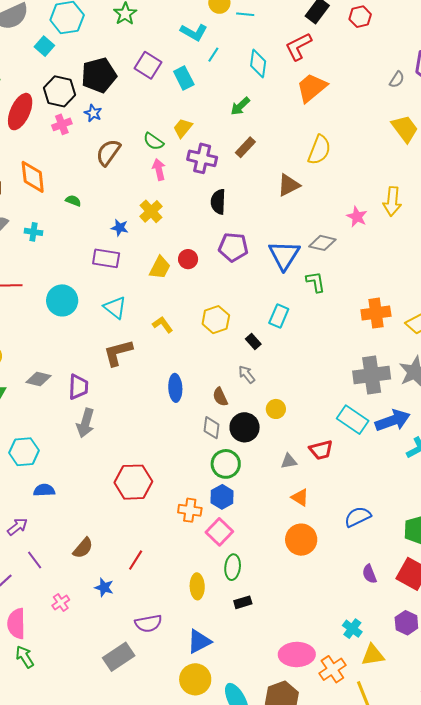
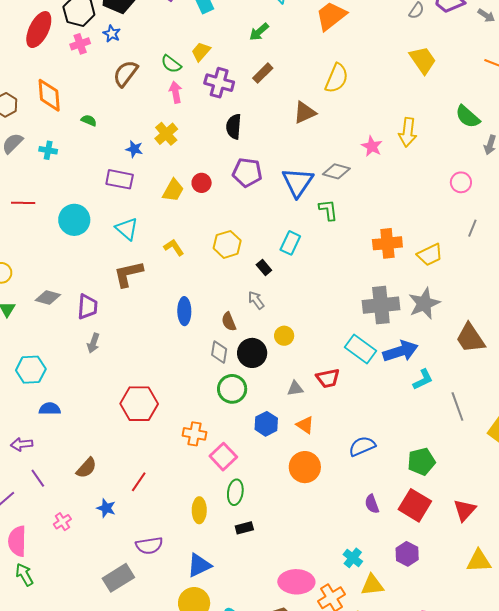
gray arrow: (86, 423) -> (93, 343), size x0.7
blue hexagon: (222, 497) -> (266, 424), moved
purple arrow: (17, 527) -> (22, 444), turned -150

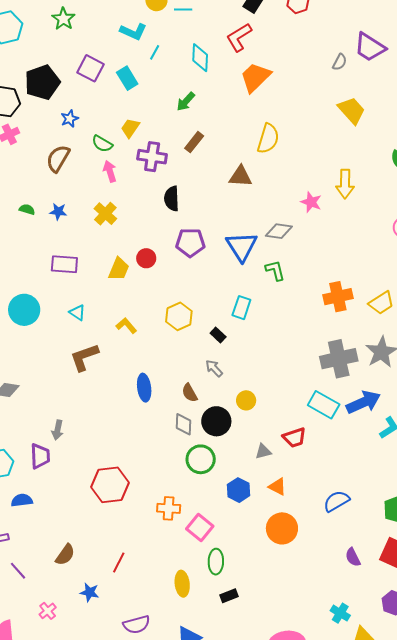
blue star: (112, 34) -> (70, 119), moved, turned 30
brown triangle: (305, 113) -> (240, 176), turned 35
blue star: (134, 149) -> (58, 212), moved
cyan triangle: (127, 229) -> (77, 313), size x0.7
purple trapezoid: (87, 307) -> (40, 456), moved

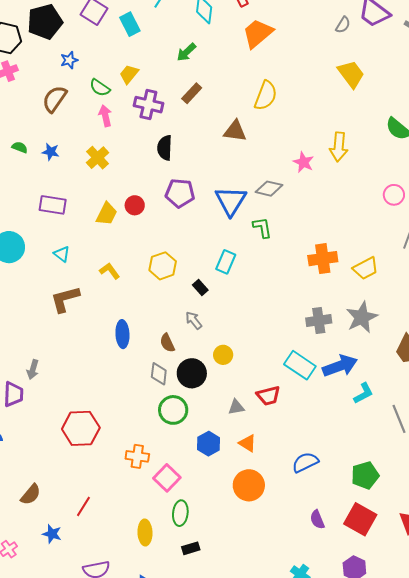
gray cross: (339, 359) -> (319, 321), size x0.7

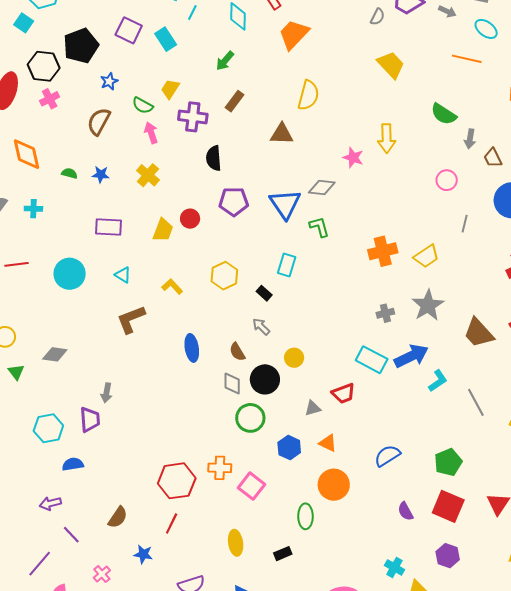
gray cross: (319, 321) -> (385, 313), size x0.7
red hexagon: (81, 428) -> (177, 481), moved
green ellipse: (180, 513) -> (305, 516), moved

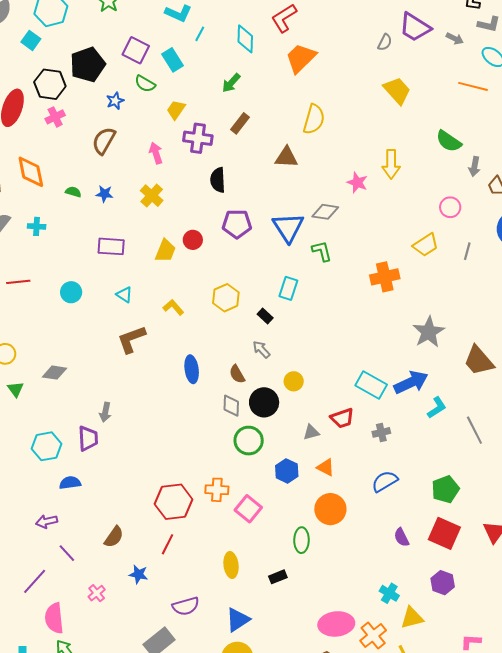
green semicircle: (143, 105) -> (145, 84), moved
yellow trapezoid: (426, 256) -> (426, 245), moved
cyan circle: (70, 274) -> (71, 292), size x0.7
gray cross: (385, 313) -> (381, 432), moved

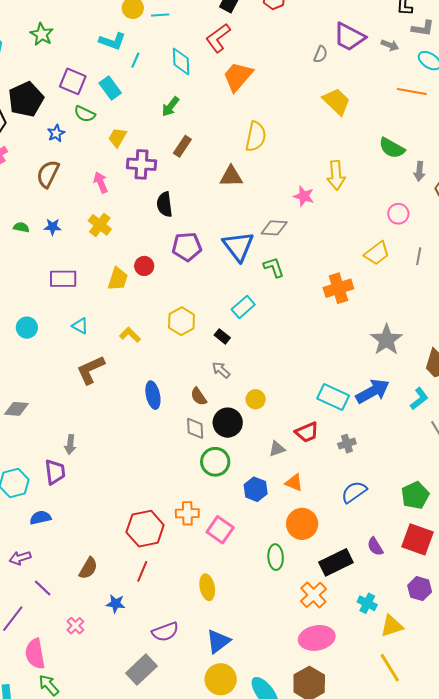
cyan rectangle: (288, 288) -> (243, 307), turned 35
cyan L-shape: (437, 408) -> (419, 399), moved
black rectangle: (278, 577) -> (336, 562), moved, size x1.8
orange cross: (373, 635) -> (313, 595), moved

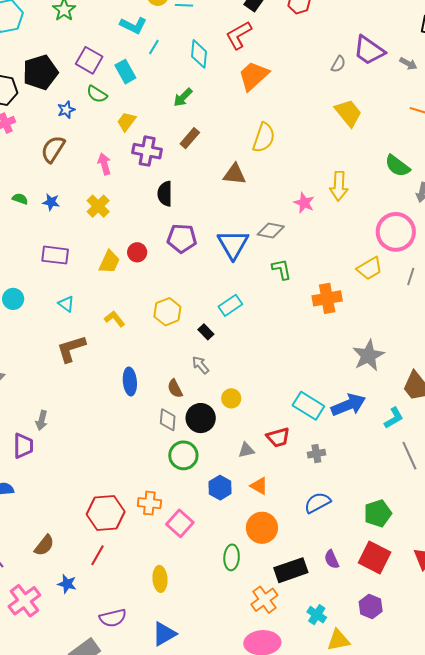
pink circle: (398, 214) -> (396, 232), size x1.8
green L-shape: (274, 267) -> (282, 269), moved
pink cross: (75, 626) -> (24, 601), size x1.8

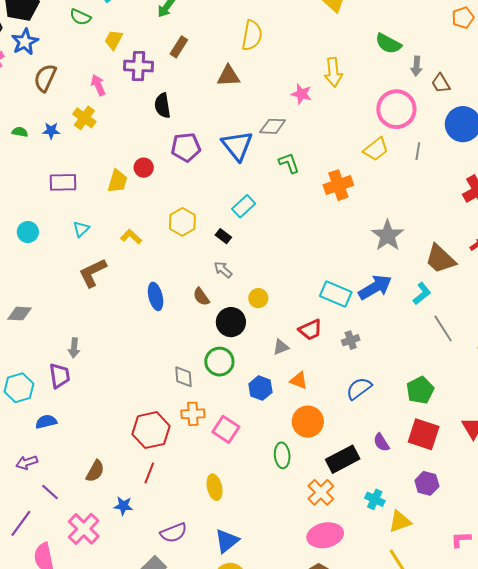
blue star: (66, 110) -> (25, 42), moved, size x1.5
yellow cross: (98, 206) -> (84, 118), moved
cyan triangle: (66, 304) -> (81, 229), turned 48
gray diamond: (168, 420) -> (183, 377), moved

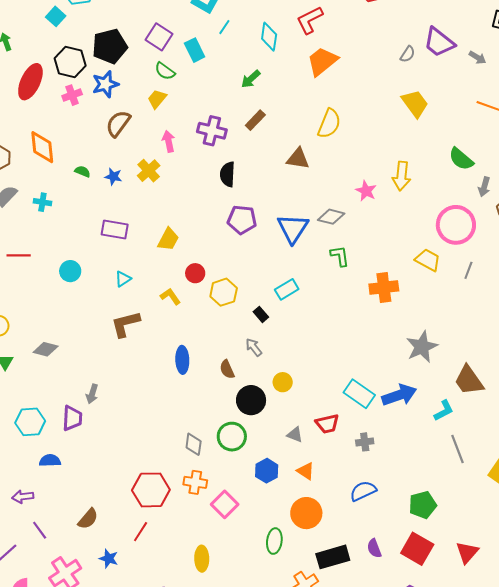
yellow trapezoid: (114, 40) -> (157, 99), moved
yellow trapezoid: (376, 149) -> (428, 260), turned -124
red circle: (144, 168) -> (195, 273), moved
gray triangle: (281, 347) -> (295, 435), turned 30

